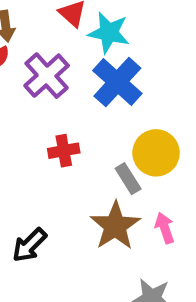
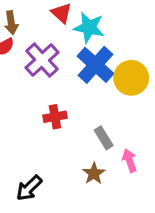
yellow circle: (156, 153) -> (131, 78), moved
brown star: (115, 226) -> (94, 173), size x0.6
pink arrow: (165, 228) -> (130, 160), moved

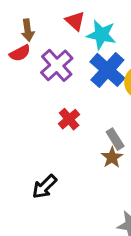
red cross: (55, 117) -> (69, 119), turned -30
brown star: (94, 173) -> (112, 157), moved

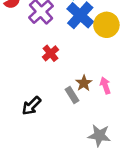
gray rectangle: (115, 139) -> (72, 95), moved

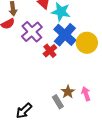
red cross: (51, 53) -> (50, 51), moved

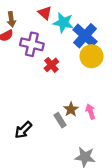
purple cross: (32, 32) -> (32, 44), turned -35
blue cross: (65, 35) -> (85, 36), moved

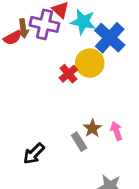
brown arrow: (11, 19) -> (23, 28), moved
purple cross: (32, 44) -> (44, 24), moved
yellow circle: (92, 56) -> (90, 63), moved

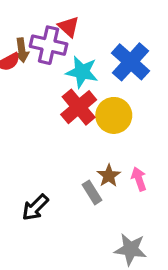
cyan star: (83, 22) -> (82, 72), moved
yellow circle: (90, 63) -> (114, 115), moved
red cross: (68, 74) -> (79, 107), size x1.5

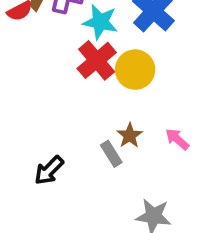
pink arrow: (139, 179) -> (177, 139), moved, turned -30

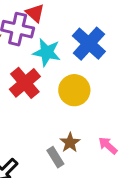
red cross: (97, 60) -> (25, 83), moved

